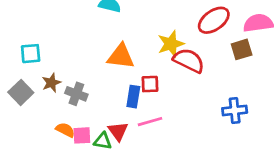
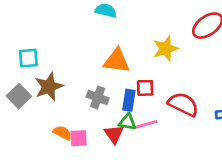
red semicircle: (189, 60) -> (183, 104), moved
brown star: (51, 83) -> (49, 87), size x1.5
gray cross: (76, 94) -> (98, 97), moved
green triangle: (103, 141) -> (128, 122), moved

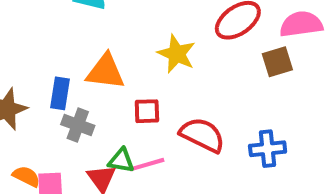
yellow star: (166, 49) -> (177, 54), turned -30
blue rectangle: (129, 100) -> (60, 93), moved

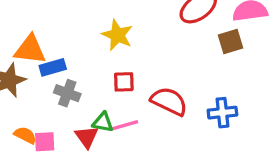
yellow star: (177, 54) -> (117, 35), moved
orange triangle: (105, 72) -> (30, 50), moved
blue rectangle: (60, 93) -> (53, 67), turned 65

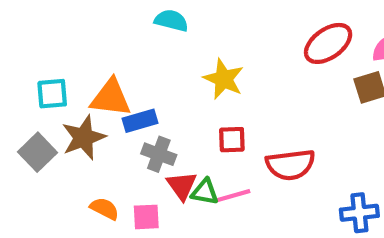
red semicircle: (169, 101) -> (290, 165), turned 147
blue cross: (222, 113) -> (359, 213), moved
red triangle: (87, 137) -> (182, 186), moved
pink square: (45, 142) -> (146, 217), moved

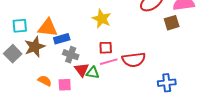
pink line: (232, 196) -> (109, 62), moved

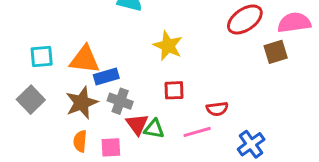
brown star: (35, 47) -> (82, 103), moved
red semicircle: (134, 60) -> (217, 109), size x0.6
pink line: (109, 62) -> (197, 132), moved
orange semicircle: (45, 81) -> (80, 141), turned -112
blue cross: (167, 83) -> (251, 144), moved, turned -30

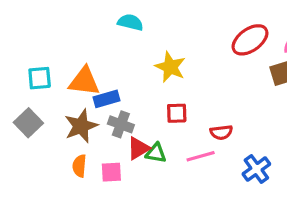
red triangle: (137, 124) -> (138, 148), turned 35

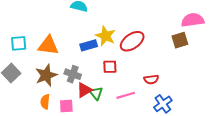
red ellipse: (250, 40) -> (132, 41), moved
blue rectangle: (107, 99) -> (89, 45), moved
red semicircle: (221, 132) -> (151, 79), moved
green triangle: (156, 153) -> (96, 93), turned 40

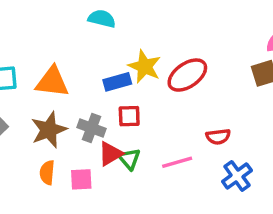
red square: (110, 67) -> (129, 116), moved

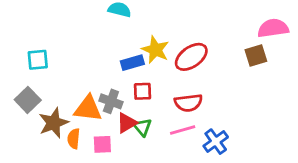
orange triangle: (52, 82) -> (88, 109), moved
brown star: (49, 130) -> (54, 123), moved
red semicircle: (218, 137) -> (188, 103), moved, size x1.4
blue cross: (237, 176) -> (216, 142), moved

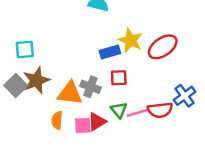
red semicircle: (188, 103) -> (160, 110), moved
brown star: (54, 123) -> (36, 80), moved
red triangle: (127, 123) -> (97, 122), moved
pink line: (183, 130) -> (138, 113), moved
blue cross: (216, 142) -> (185, 96), moved

